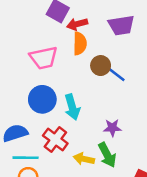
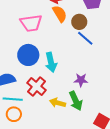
orange semicircle: (80, 44) -> (60, 14), turned -36
brown circle: (101, 66) -> (79, 22), moved

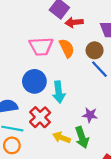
orange semicircle: (60, 14) -> (67, 48), moved

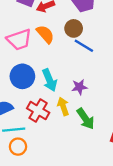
purple star: (90, 115) -> (79, 87), moved
yellow arrow: (62, 138) -> (63, 106), moved, turned 66

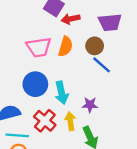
orange semicircle: (45, 34) -> (65, 46), turned 48

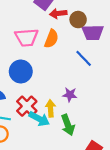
purple trapezoid: (110, 22) -> (93, 32), moved
brown circle: (95, 46) -> (78, 20), moved
cyan arrow: (62, 93) -> (39, 119), moved, turned -54

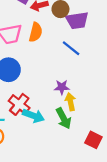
yellow arrow: (50, 108) -> (70, 102), moved

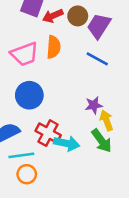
purple trapezoid: (77, 20) -> (99, 26), turned 140

